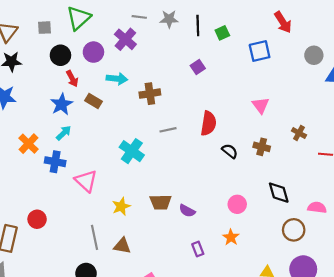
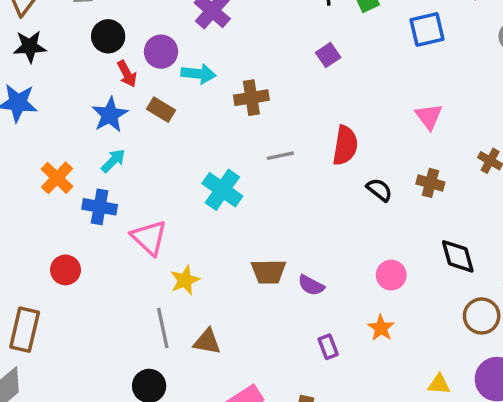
purple circle: (93, 52) -> (161, 52), moved
yellow star: (121, 206) -> (185, 280), moved
red circle: (37, 219) -> (66, 270), moved

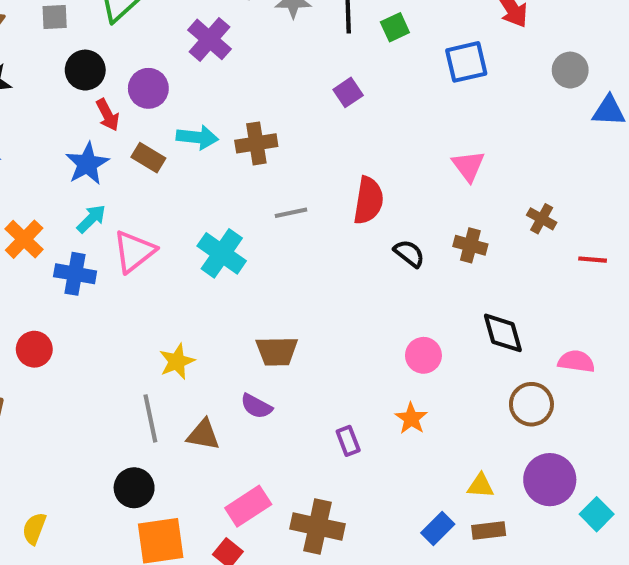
cyan arrow: (199, 74) -> (197, 137), moved
pink triangle: (149, 238) -> (134, 251), moved, turned 39
purple semicircle: (311, 285) -> (256, 406), moved

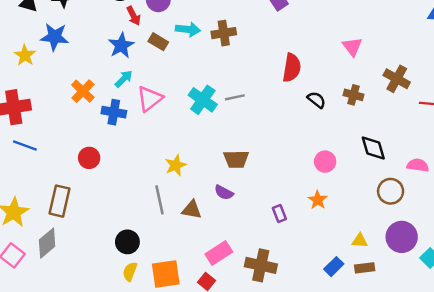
gray line: (291, 213) -> (235, 97), moved
brown cross: (542, 219) -> (397, 79), size x1.5
black circle: (134, 488) -> (127, 242), moved
yellow semicircle: (34, 529) -> (130, 272), moved

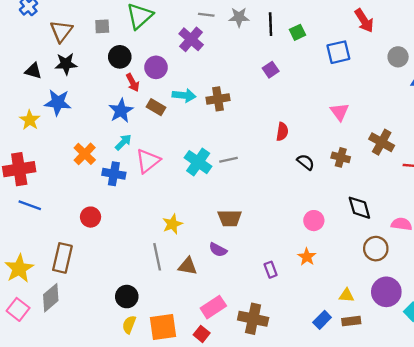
red semicircle: (292, 68) -> (282, 132), size x0.7

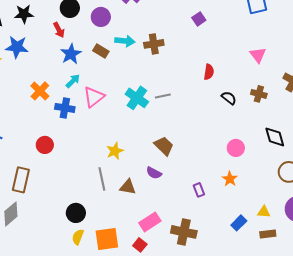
red arrow: (133, 83) -> (59, 30), moved
brown trapezoid: (230, 218) -> (164, 146), turned -135
blue rectangle: (322, 320) -> (239, 223), moved

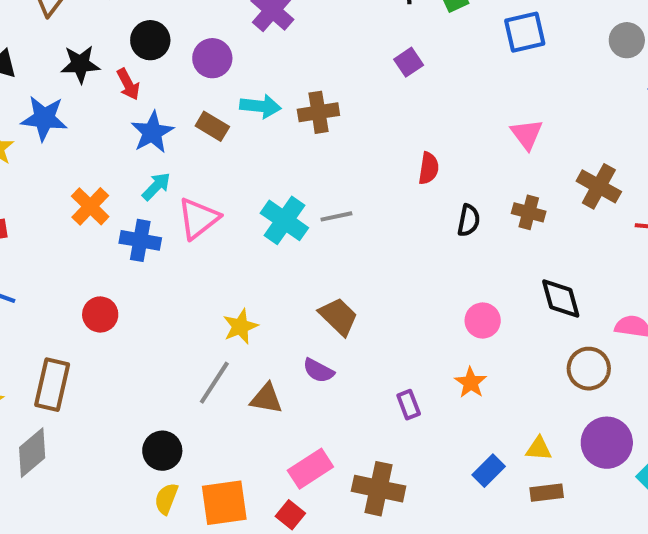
black star: (24, 14) -> (80, 64), moved
black semicircle: (229, 98) -> (469, 220), turned 63
gray line: (102, 179) -> (214, 383), turned 45

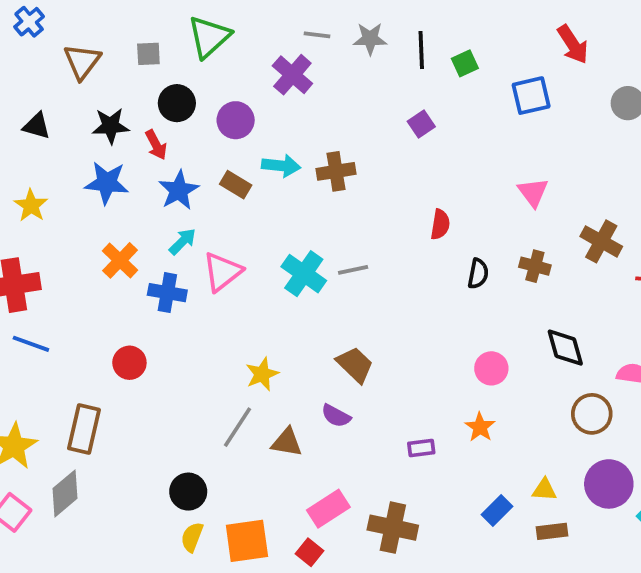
blue star: (44, 118) -> (107, 183), moved
purple rectangle: (409, 405) -> (421, 448), turned -76

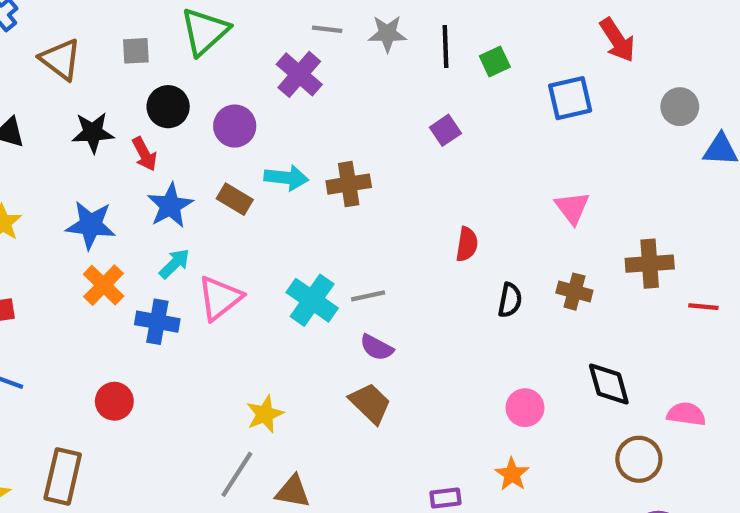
brown triangle: (82, 61) -> (61, 59), turned -30
blue star: (107, 183) -> (91, 225), moved
brown cross: (601, 241) -> (650, 264), turned -33
purple semicircle: (336, 416) -> (377, 347), moved

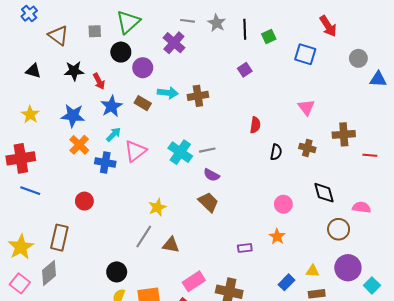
gray star: (387, 34) -> (217, 23), turned 30
blue square: (570, 98) -> (305, 54), turned 30
black circle: (168, 107) -> (121, 52), moved

